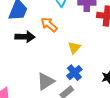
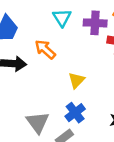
gray triangle: (46, 81) -> (38, 122), turned -36

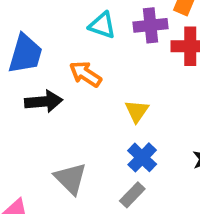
cyan triangle: (62, 18) -> (102, 25), turned -30
gray triangle: (38, 122) -> (70, 178), moved

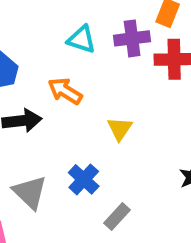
blue cross: (142, 157) -> (84, 179), moved
gray triangle: (70, 178) -> (30, 192), moved

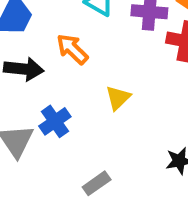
blue cross: (84, 179) -> (55, 121), moved

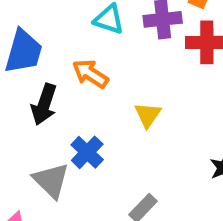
black arrow: (24, 69) -> (44, 104), turned 114

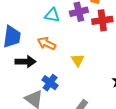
black arrow: (44, 104) -> (26, 62), turned -102

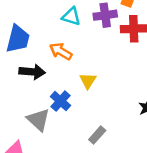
yellow triangle: (78, 60) -> (88, 81), moved

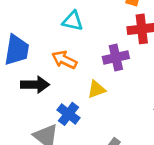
purple cross: (105, 15) -> (116, 57), moved
yellow triangle: (88, 81) -> (96, 89), turned 42

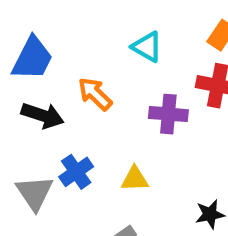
cyan triangle: (73, 21) -> (147, 47), moved
yellow triangle: (96, 89) -> (135, 179), moved

